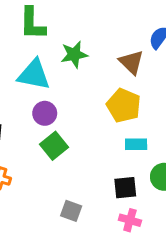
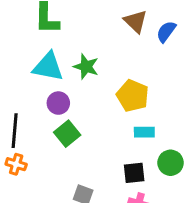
green star: (74, 54) -> (86, 67), moved, turned 30
brown triangle: (131, 62) -> (136, 21), moved

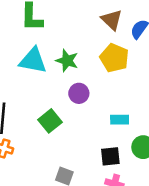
yellow pentagon: (133, 96) -> (114, 58), moved
purple circle: (58, 103) -> (79, 93), moved

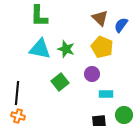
purple circle: (79, 93) -> (92, 74), moved
green square: (50, 121) -> (60, 82), moved

